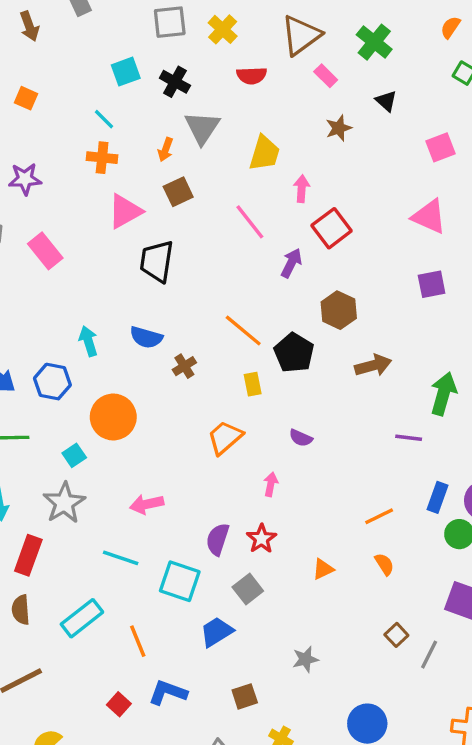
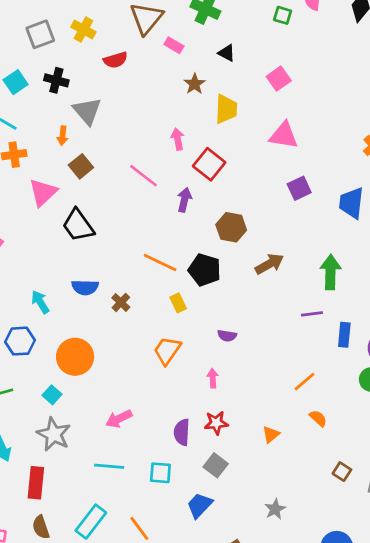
yellow trapezoid: (264, 153) -> (226, 109), moved
black trapezoid: (157, 261) -> (78, 225), turned -30
blue rectangle: (437, 497) -> (344, 335), moved
red star: (261, 539) -> (216, 423), turned -30
cyan square: (180, 581) -> (160, 473), size x0.7

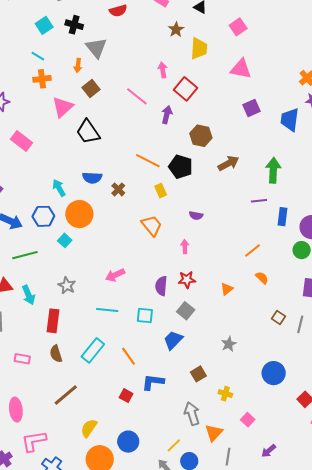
orange trapezoid: (167, 351) -> (152, 226), turned 105
orange circle: (75, 357) -> (79, 214), moved
cyan square: (52, 395) -> (65, 240), moved
gray star: (54, 434) -> (67, 285), size x0.7

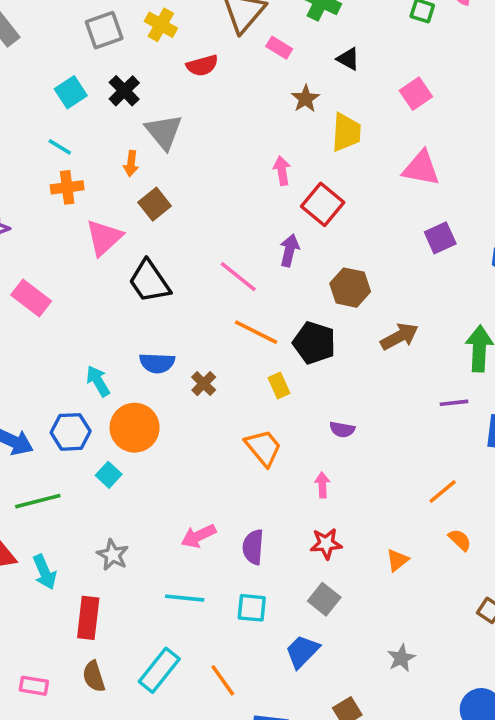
black cross: (74, 25) -> (124, 91), turned 30
pink line: (137, 96) -> (238, 277), moved
purple semicircle: (161, 286) -> (253, 547), moved

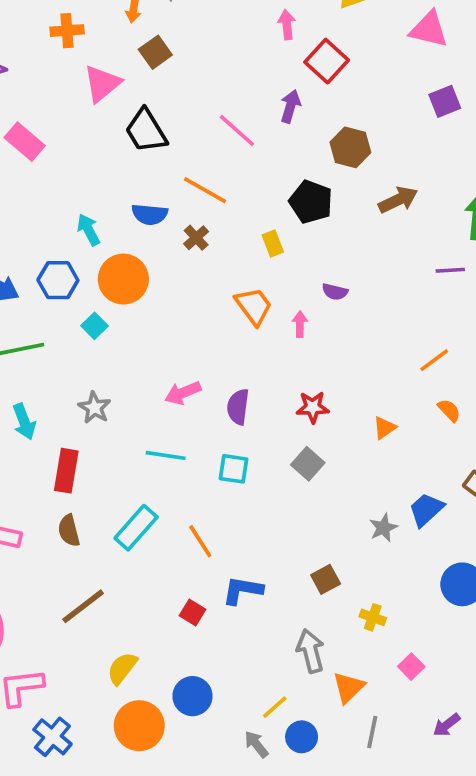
orange line: (256, 332) -> (205, 190), moved
pink arrow: (322, 485) -> (300, 324), moved
blue trapezoid: (302, 651) -> (426, 510), moved

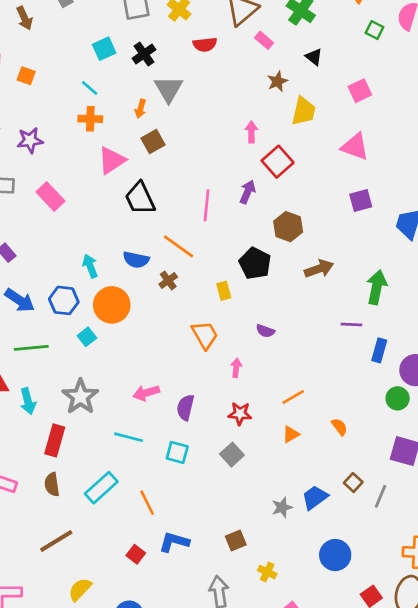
pink line: (237, 130) -> (207, 205), turned 48
pink arrow: (300, 324) -> (236, 368), moved
orange line: (434, 360) -> (293, 397), moved
gray star: (94, 408) -> (80, 397), size x1.5

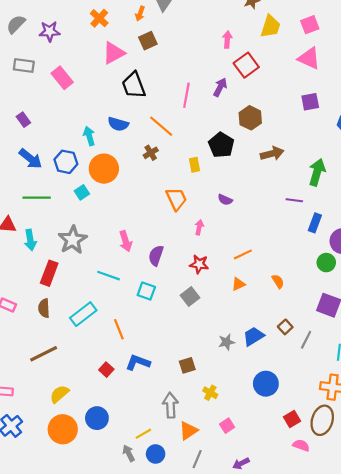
pink square: (360, 91) -> (310, 25), moved
orange cross: (90, 119) -> (99, 18), turned 36
blue semicircle: (136, 260) -> (118, 124), moved
pink arrow: (146, 393) -> (126, 241), turned -96

